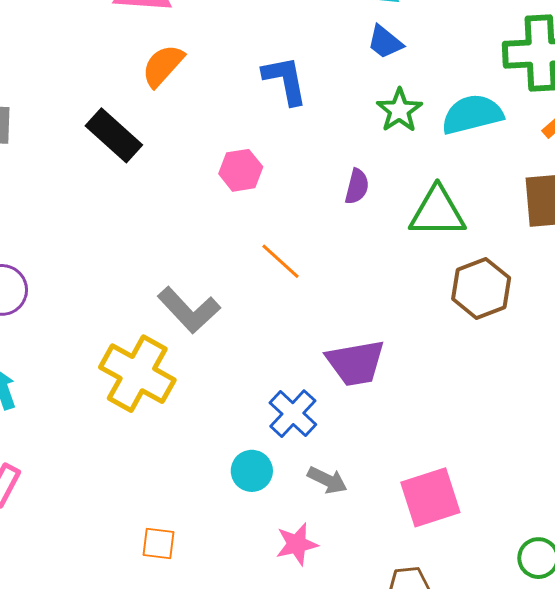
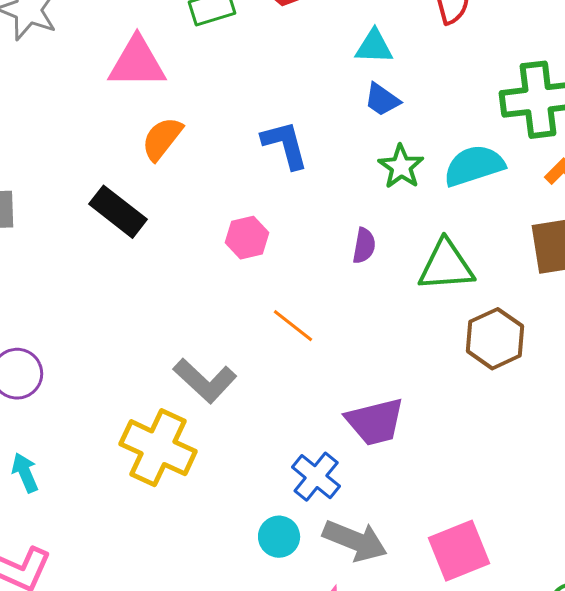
gray arrow: (327, 480) -> (355, 541), size x1.6

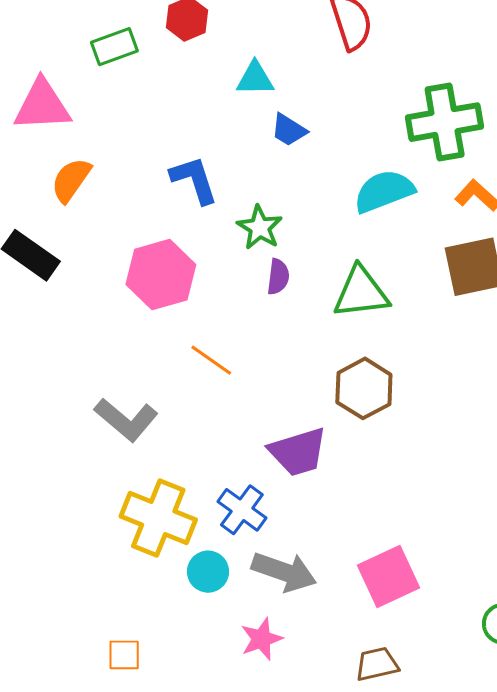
cyan triangle: (374, 47) -> (255, 79), moved
green star: (401, 167) -> (260, 228), moved
pink hexagon: (247, 238) -> (161, 275), size x1.6
brown hexagon: (495, 339) -> (364, 388), moved
yellow cross: (158, 448) -> (158, 518), moved

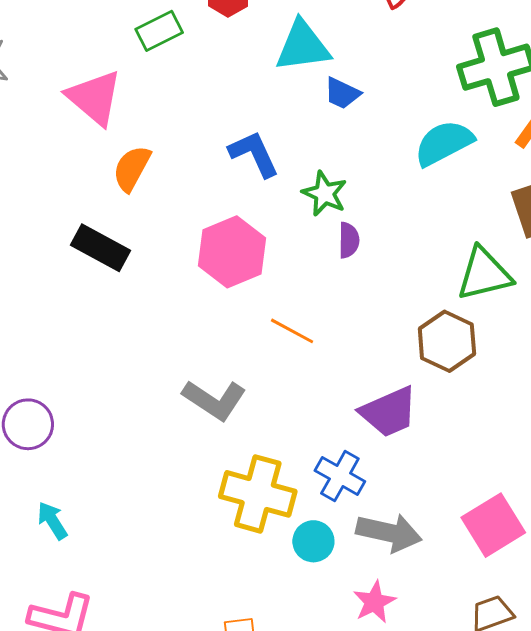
cyan triangle: (255, 79) -> (303, 46), size x1.5
pink triangle: (42, 105) -> (94, 98), turned 50
green triangle: (361, 292) -> (484, 274), moved

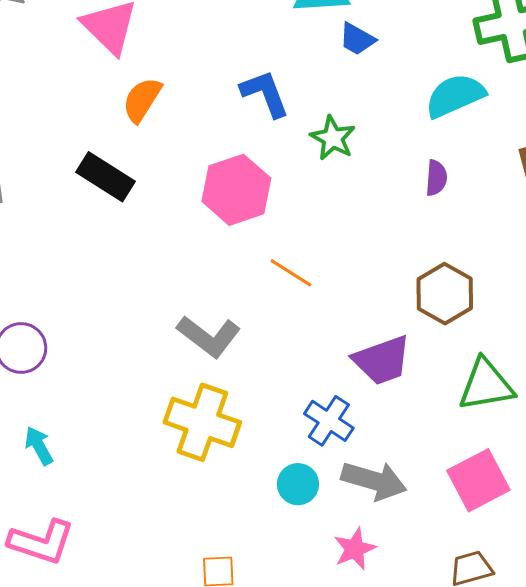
purple semicircle: (349, 240) -> (436, 178), moved
green triangle: (484, 274) -> (486, 385), moved
yellow cross: (258, 494) -> (202, 422), moved

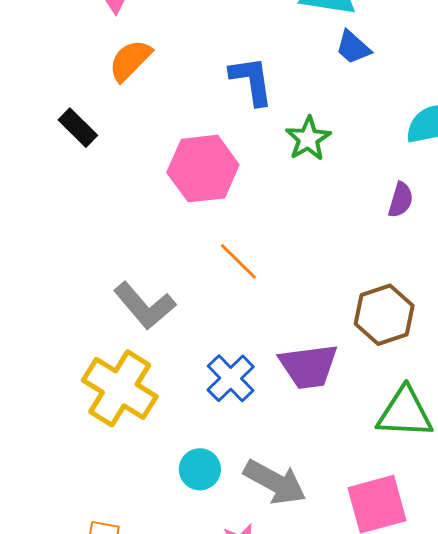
black rectangle: (105, 177) -> (78, 128), size x0.7
blue cross: (329, 421) -> (231, 378), moved

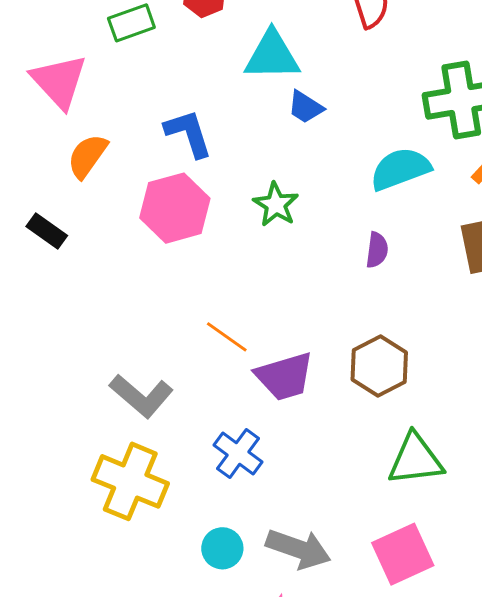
blue L-shape: (252, 81) -> (188, 133), moved
pink hexagon: (203, 169) -> (175, 208), moved
purple trapezoid: (309, 366) -> (285, 376), moved

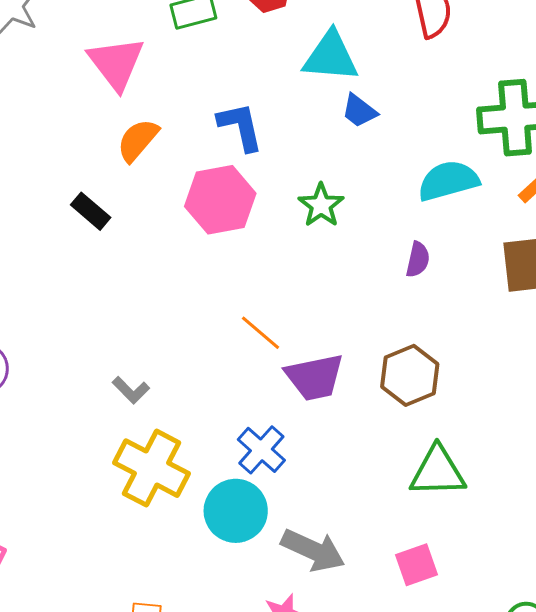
gray L-shape: (141, 396) -> (131, 390), moved, size x0.6
cyan circle: (222, 548) -> (236, 511), moved, size x1.5
pink square: (403, 554) -> (417, 565), size x0.7

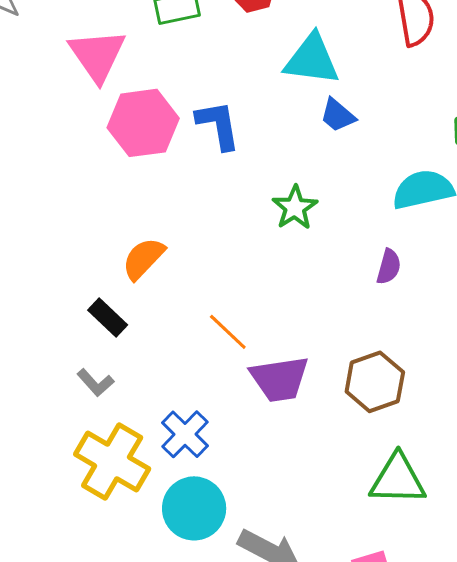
orange semicircle: (138, 140) -> (143, 259), moved
pink hexagon: (220, 200) -> (143, 123), moved
black rectangle: (91, 211) -> (108, 317), moved
blue cross: (261, 450) -> (185, 434), moved

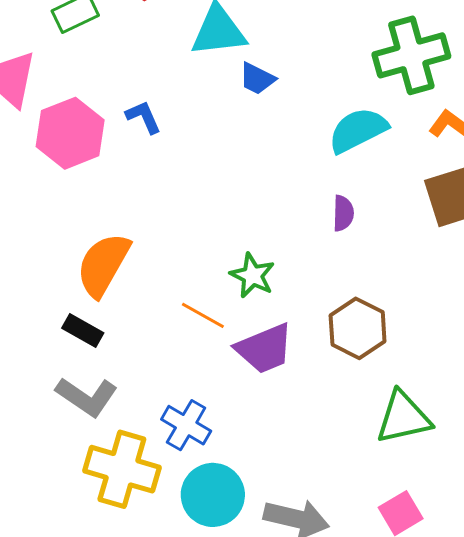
blue L-shape: (218, 125) -> (144, 117), size x0.7
green star: (295, 208) -> (252, 276), moved
orange semicircle: (143, 259) -> (103, 265), size x1.4
gray L-shape: (95, 383) -> (87, 397), size x1.6

